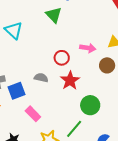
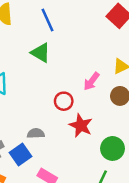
pink arrow: (88, 48) -> (91, 81), turned 133
gray semicircle: (41, 78) -> (36, 133), moved

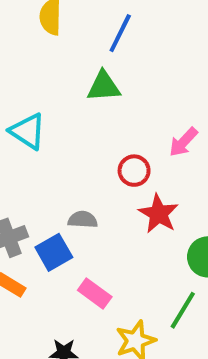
blue line: (47, 20) -> (120, 33), turned 45
green triangle: (41, 53) -> (104, 86), turned -40

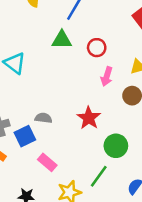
pink arrow: (183, 142) -> (107, 77), turned -30
red circle: (134, 171) -> (97, 48), moved

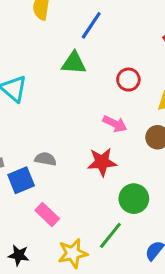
red circle: (97, 48) -> (128, 80), moved
pink arrow: (107, 77) -> (115, 124), moved, turned -84
red star: (89, 118) -> (102, 162), turned 30

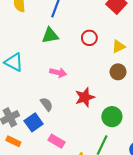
pink arrow: (115, 124) -> (58, 73), moved
gray semicircle: (45, 159) -> (47, 104), turned 56

